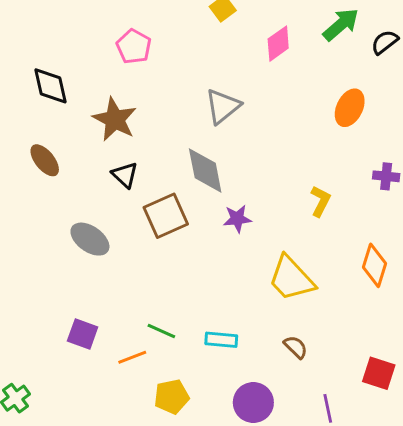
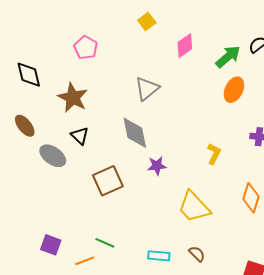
green arrow: (341, 25) -> (228, 57), moved
brown square: (166, 216) -> (108, 181), moved
gray ellipse: (90, 239) -> (53, 156), moved
cyan rectangle: (221, 340) -> (159, 256), moved

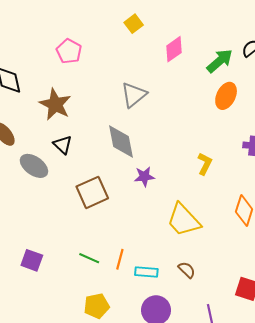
orange line: (85, 261) -> (120, 259), moved, turned -54

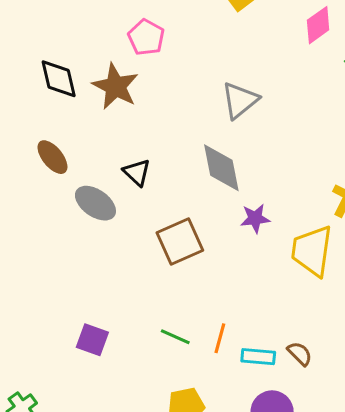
pink diamond: (174, 49) -> (318, 25), moved
brown star: (55, 104) -> (115, 86), moved
yellow trapezoid: (184, 220) -> (312, 251), moved, turned 51
brown semicircle: (187, 270) -> (300, 354), moved

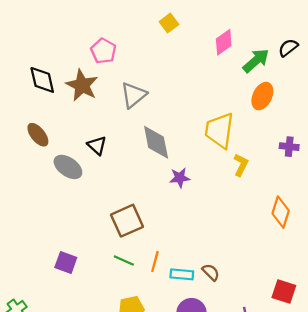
gray triangle: (240, 100) -> (133, 95), moved
brown square: (180, 242) -> (127, 221), moved
yellow trapezoid: (312, 251) -> (219, 130), moved

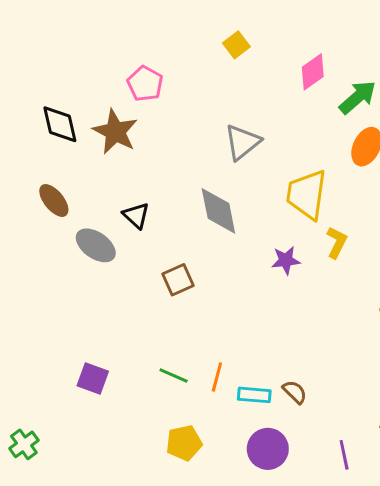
gray triangle: (133, 95) -> (242, 142), moved
purple star: (180, 178) -> (286, 260), moved
brown square: (127, 221) -> (178, 280), moved, size x0.7

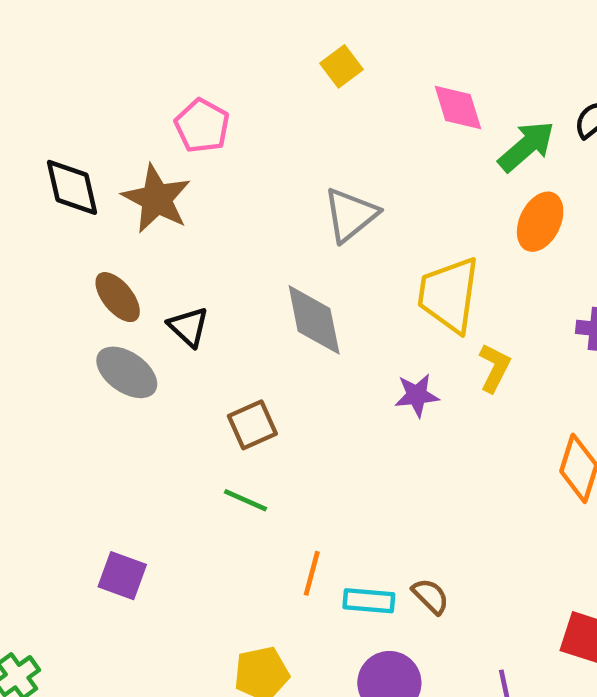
pink diamond: (313, 72) -> (458, 107), turned -72
brown ellipse: (54, 200) -> (118, 297), moved
green line: (174, 376) -> (246, 500), moved

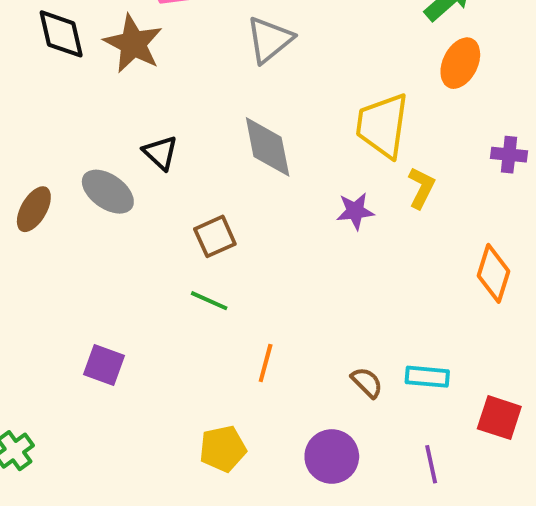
gray triangle: (351, 215) -> (269, 40), moved
brown ellipse: (118, 297) -> (34, 209), moved, turned 69
cyan rectangle: (369, 601) -> (427, 377), moved

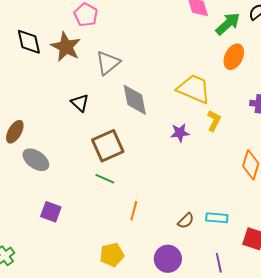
gray triangle: (269, 40) -> (108, 63), moved
yellow trapezoid: (382, 125) -> (194, 89), turned 105
gray ellipse: (108, 192) -> (36, 160), moved
brown square: (215, 236) -> (108, 146), size x1.5
brown semicircle: (367, 382) -> (186, 221), turned 90

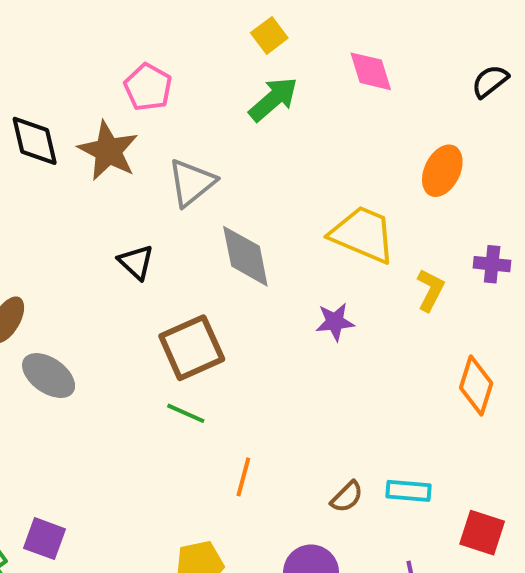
green arrow: (228, 24) -> (273, 99), moved
yellow L-shape: (214, 121) -> (430, 290), moved
purple square: (51, 212) -> (45, 539), moved

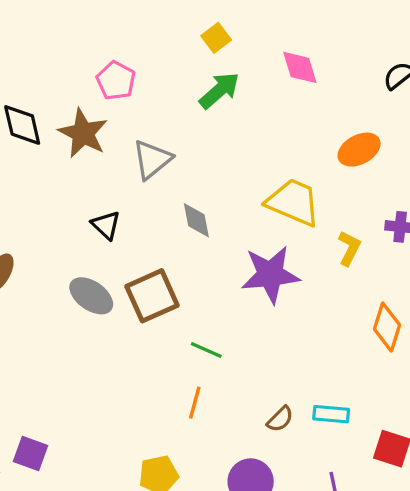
orange ellipse: (442, 171) -> (359, 150), turned 36
gray diamond: (245, 256) -> (196, 220), size x0.7
purple star: (335, 322) -> (270, 274), size x1.8
gray ellipse: (49, 376) -> (91, 296), moved
green line: (186, 413) -> (206, 350), moved

